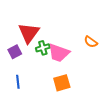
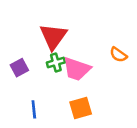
red triangle: (29, 33) -> (53, 36), moved
blue line: (18, 82) -> (34, 109), moved

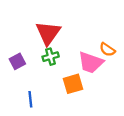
pink trapezoid: (77, 69) -> (91, 63), moved
orange square: (81, 108) -> (73, 84), moved

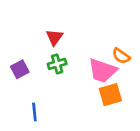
red triangle: (48, 33) -> (54, 37), size x0.6
orange square: (73, 84) -> (110, 95), moved

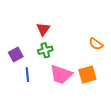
pink trapezoid: (102, 71) -> (61, 75), moved
blue line: (34, 112) -> (27, 75), moved

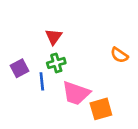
blue line: (27, 75) -> (42, 81), moved
orange square: (87, 75) -> (101, 109), moved

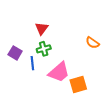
purple square: (20, 68) -> (15, 53), turned -32
pink trapezoid: (76, 93) -> (59, 72), turned -60

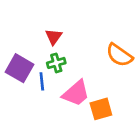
orange semicircle: (93, 43) -> (119, 55), size x1.5
purple square: (15, 53) -> (19, 68), size x1.5

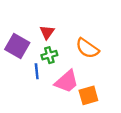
orange semicircle: (119, 55) -> (87, 48), moved
purple square: (19, 68) -> (17, 46), moved

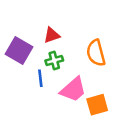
red triangle: (47, 32) -> (52, 35), turned 35
orange semicircle: (87, 48) -> (96, 53), turned 40

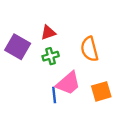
blue line: (40, 78) -> (54, 95), moved
orange square: (97, 105) -> (101, 91), moved

